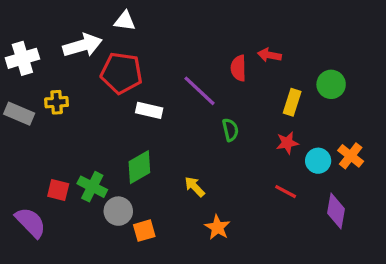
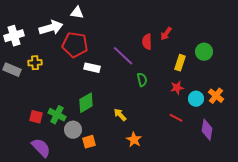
red arrow: (269, 55) -> (166, 34), turned -64
purple semicircle: (31, 222) -> (41, 148), moved

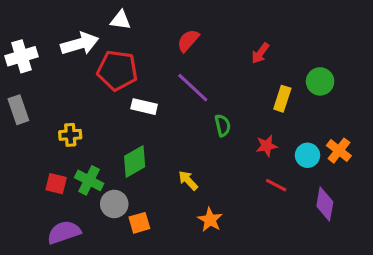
red semicircle: (147, 42) -> (188, 41), moved, turned 42
yellow cross: (35, 63) -> (70, 135), moved
gray rectangle: (12, 70) -> (18, 110), turned 48
red star: (177, 88) -> (267, 146), moved
purple semicircle: (41, 148) -> (64, 232), turned -65

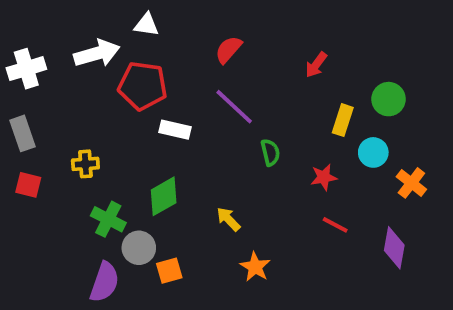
cyan circle: (307, 155) -> (373, 152), moved
red square: (56, 184) -> (28, 185), moved
purple semicircle: (64, 232) -> (105, 282), moved, turned 128

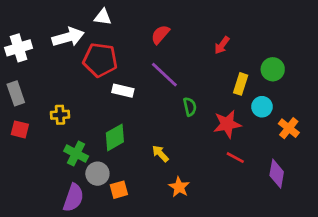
red star: (324, 177) -> (227, 124), size x1.5

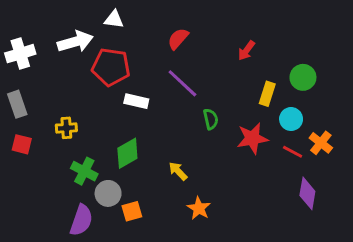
red line: (235, 158) -> (293, 152), moved

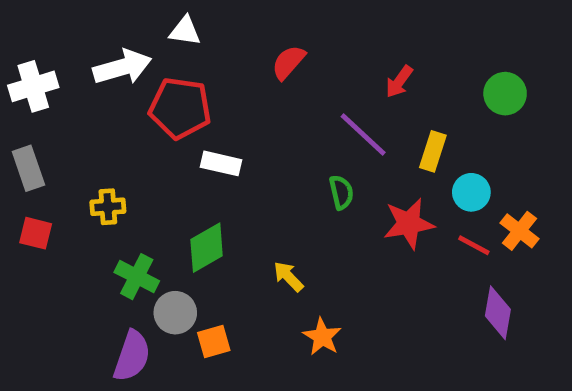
green circle: (303, 77) -> (505, 94), moved
purple line: (182, 83) -> (363, 135), moved

